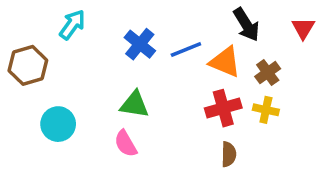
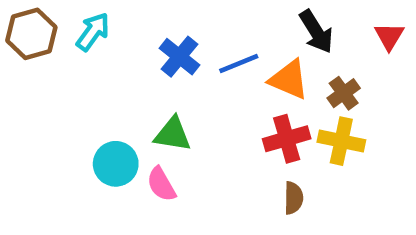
brown hexagon: (28, 65) -> (31, 34), moved
yellow cross: (266, 110) -> (341, 141), size x1.4
cyan circle: (58, 124) -> (116, 164), moved

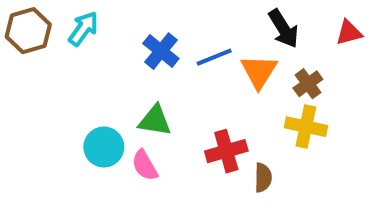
red triangle: (389, 36) -> (349, 33), turned 44
orange triangle: (289, 79) -> (259, 71), turned 39
red cross: (287, 139) -> (226, 151), moved

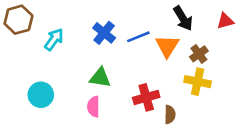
cyan arrow: (83, 29) -> (54, 39), moved
cyan circle: (104, 147) -> (41, 95), moved
pink semicircle: (145, 165) -> (94, 107), turned 30

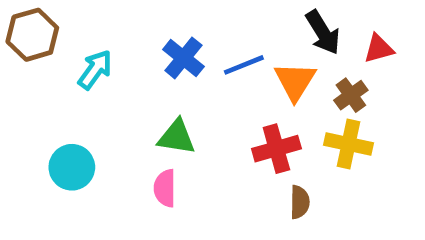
red triangle: (225, 21) -> (379, 49), moved
red cross: (146, 97) -> (276, 149), moved

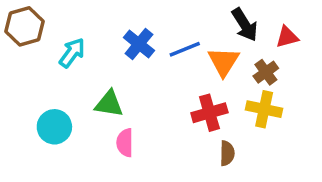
green triangle: (176, 137) -> (109, 104), moved

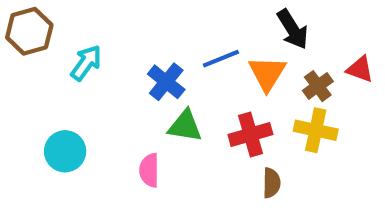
red triangle: (287, 37) -> (360, 69), moved, turned 35
blue cross: (139, 44) -> (166, 82), moved
green triangle: (109, 104) -> (185, 126), moved

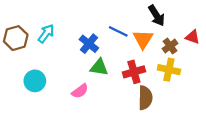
brown hexagon: (29, 31) -> (16, 38), moved
blue line: (221, 59) -> (118, 31), turned 48
pink semicircle: (149, 170) -> (80, 91), turned -126
brown semicircle: (271, 183) -> (145, 98), size x1.5

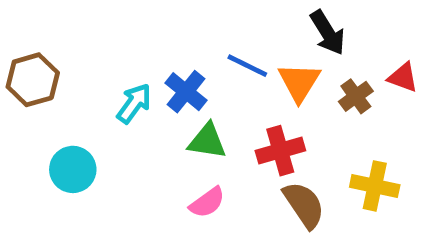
cyan arrow: (46, 34) -> (134, 103), moved
yellow cross: (169, 70) -> (375, 186), moved
pink semicircle: (80, 91) -> (207, 202), moved
brown semicircle: (145, 98) -> (304, 205), turned -35

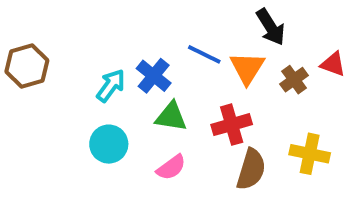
cyan circle: (73, 169) -> (109, 144), moved
brown semicircle: (304, 205) -> (251, 169), turned 51

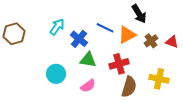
red triangle: (333, 64) -> (172, 42), moved
orange triangle: (247, 68) -> (127, 35), turned 30
cyan arrow: (111, 86) -> (57, 27), moved

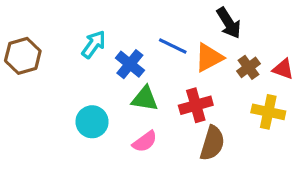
yellow cross: (159, 79) -> (268, 112), moved

